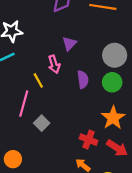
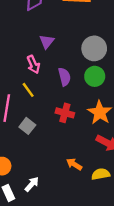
yellow line: (38, 80) -> (28, 90), moved
red cross: (89, 140) -> (65, 113), moved

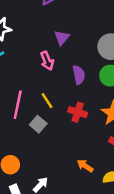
yellow line: (28, 90) -> (47, 101), moved

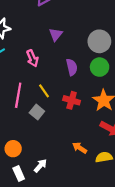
pink arrow: (47, 61) -> (32, 58), moved

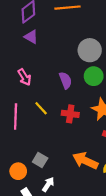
purple triangle: (56, 34) -> (31, 37), moved, turned -32
gray square: (37, 112) -> (40, 160), moved
orange arrow: (80, 148) -> (85, 161), size x1.6

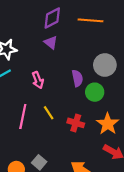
green circle: (94, 76) -> (95, 92), moved
purple semicircle: (65, 80) -> (77, 78), moved

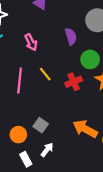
green circle: (95, 92) -> (90, 59), moved
red cross: (76, 123) -> (74, 82), turned -35

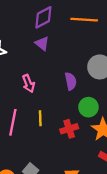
yellow line: (45, 74) -> (40, 118), turned 32

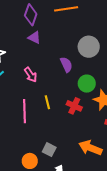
purple diamond: (43, 17) -> (31, 15), turned -30
red cross: (69, 129) -> (74, 106), turned -35

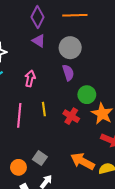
gray circle: (89, 47) -> (70, 48), moved
pink arrow: (31, 75) -> (30, 79), turned -140

